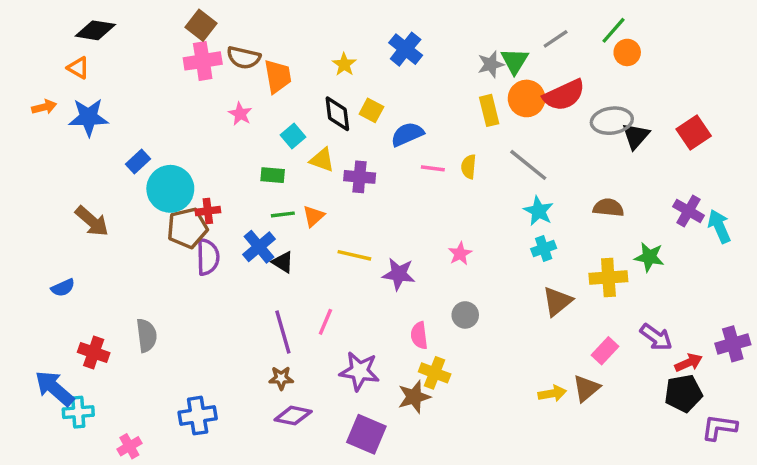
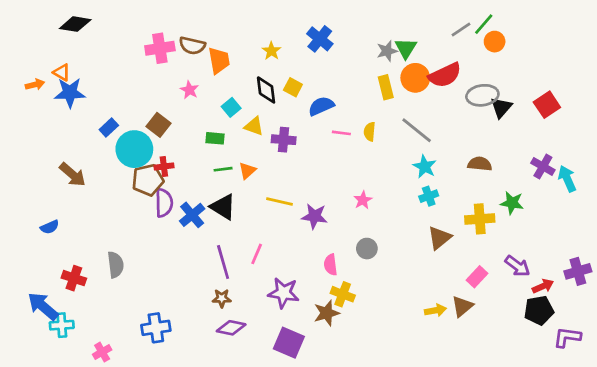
brown square: (201, 25) -> (159, 125), moved
gray line: (556, 39) -> (461, 29), moved
orange triangle: (78, 68) -> (62, 72), moved
blue cross: (259, 247) -> (192, 215), moved
black triangle: (283, 262) -> (223, 207), size x1.5

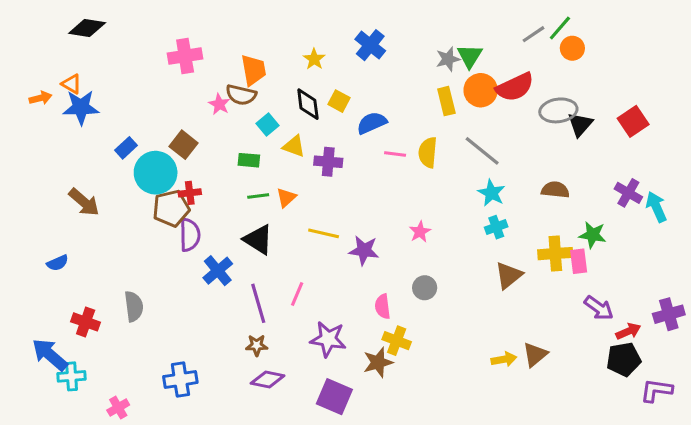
brown semicircle: (192, 46) -> (241, 95), moved
yellow semicircle: (370, 132) -> (428, 152), size x1.4
blue cross: (192, 215) -> (218, 271), moved
pink rectangle: (477, 277) -> (579, 261), moved, turned -50

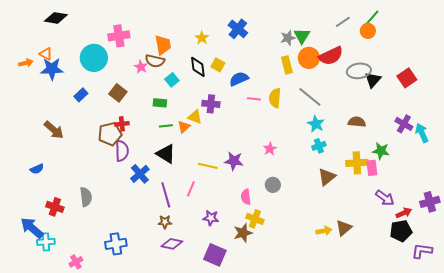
green line: (560, 28) -> (372, 18), moved
yellow triangle: (294, 146) -> (195, 117), moved
cyan circle: (156, 173) -> (94, 58), moved
yellow line: (324, 233) -> (208, 166), moved
purple star: (328, 339) -> (211, 218), size x0.7

